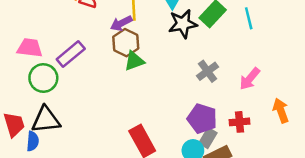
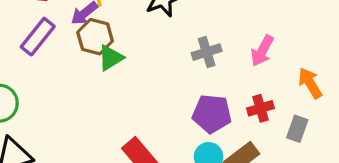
purple rectangle: (71, 54) -> (38, 37), moved
gray cross: (208, 71) -> (207, 52), turned 30
gray rectangle: (208, 138) -> (297, 129), moved

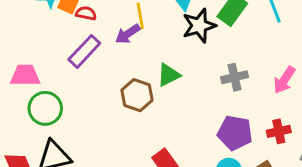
brown hexagon: (95, 37) -> (137, 95), moved
green triangle: (111, 58) -> (169, 75), moved

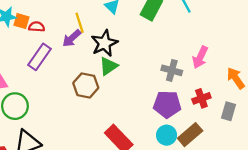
black star: (199, 26) -> (104, 43), moved
gray cross: (235, 77) -> (172, 70), moved, turned 36

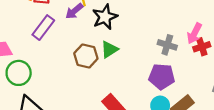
green triangle: (108, 66) -> (109, 49), moved
red cross: (201, 98) -> (202, 47), moved

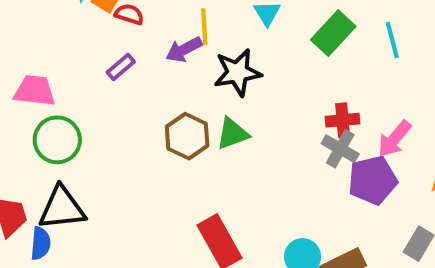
purple rectangle: (43, 28) -> (121, 67), size x0.6
red cross: (202, 47) -> (343, 120), moved
purple pentagon: (162, 77) -> (373, 180), moved, turned -30

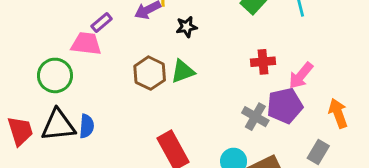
black star: (238, 72) -> (187, 27), size x0.6
pink trapezoid: (35, 91) -> (86, 44), moved
gray cross: (340, 149) -> (255, 117), moved
blue semicircle: (41, 243) -> (87, 126), moved

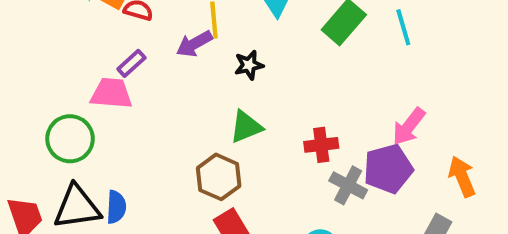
red cross: (263, 62) -> (321, 145), moved
brown hexagon: (150, 73) -> (219, 177), moved

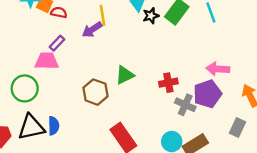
black star: (249, 65) -> (151, 16), moved
pink arrow: (409, 126) -> (218, 69), turned 60
brown hexagon: (219, 177) -> (95, 92), moved

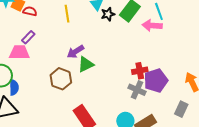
purple arrow: (92, 30) -> (75, 52), moved
pink arrow: (218, 69) -> (152, 26), moved
red cross: (168, 83) -> (140, 71), moved
blue semicircle: (54, 126) -> (14, 87), moved

